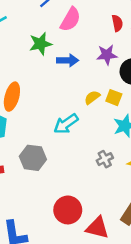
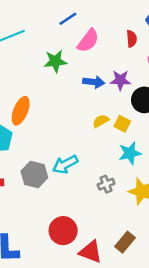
red semicircle: (117, 23) -> (132, 39), moved
blue arrow: (68, 60) -> (94, 82), moved
cyan arrow: (66, 124) -> (65, 164), moved

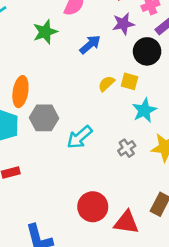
purple star: (120, 80) -> (123, 24), moved
blue arrow: (94, 82) -> (90, 44), turned -35
gray hexagon: (34, 174) -> (44, 118), moved

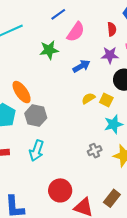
orange ellipse: (20, 92) -> (22, 92), turned -55
cyan arrow: (79, 137) -> (37, 151), moved, turned -40

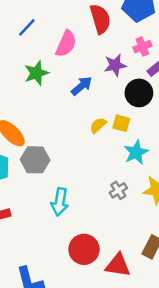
blue line: (58, 14) -> (27, 27), moved
red semicircle: (112, 29) -> (100, 19), moved, size x1.6
cyan arrow: (37, 151) -> (60, 202), moved

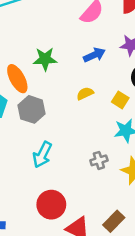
green star: (36, 73) -> (45, 59), moved
yellow semicircle: (98, 125) -> (85, 94), moved

